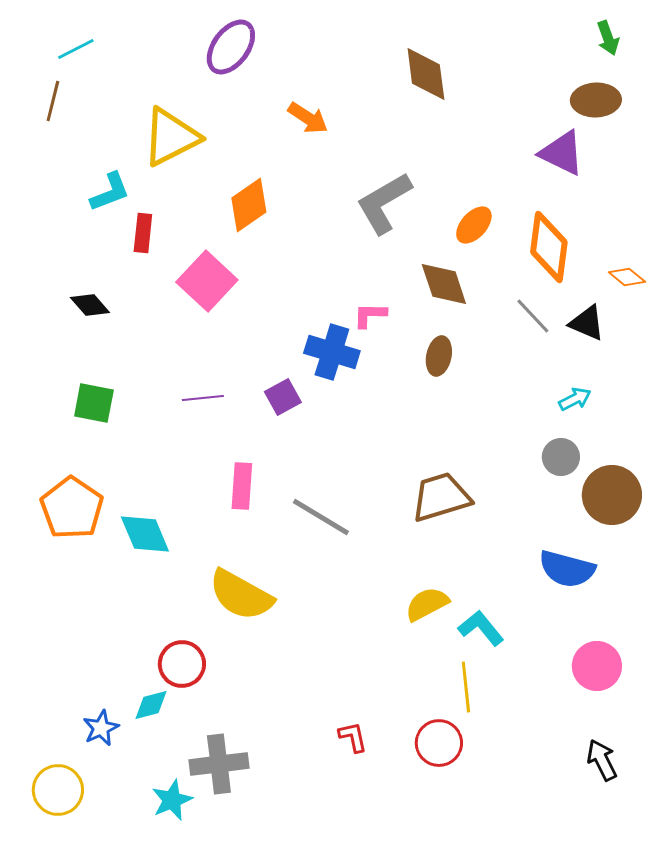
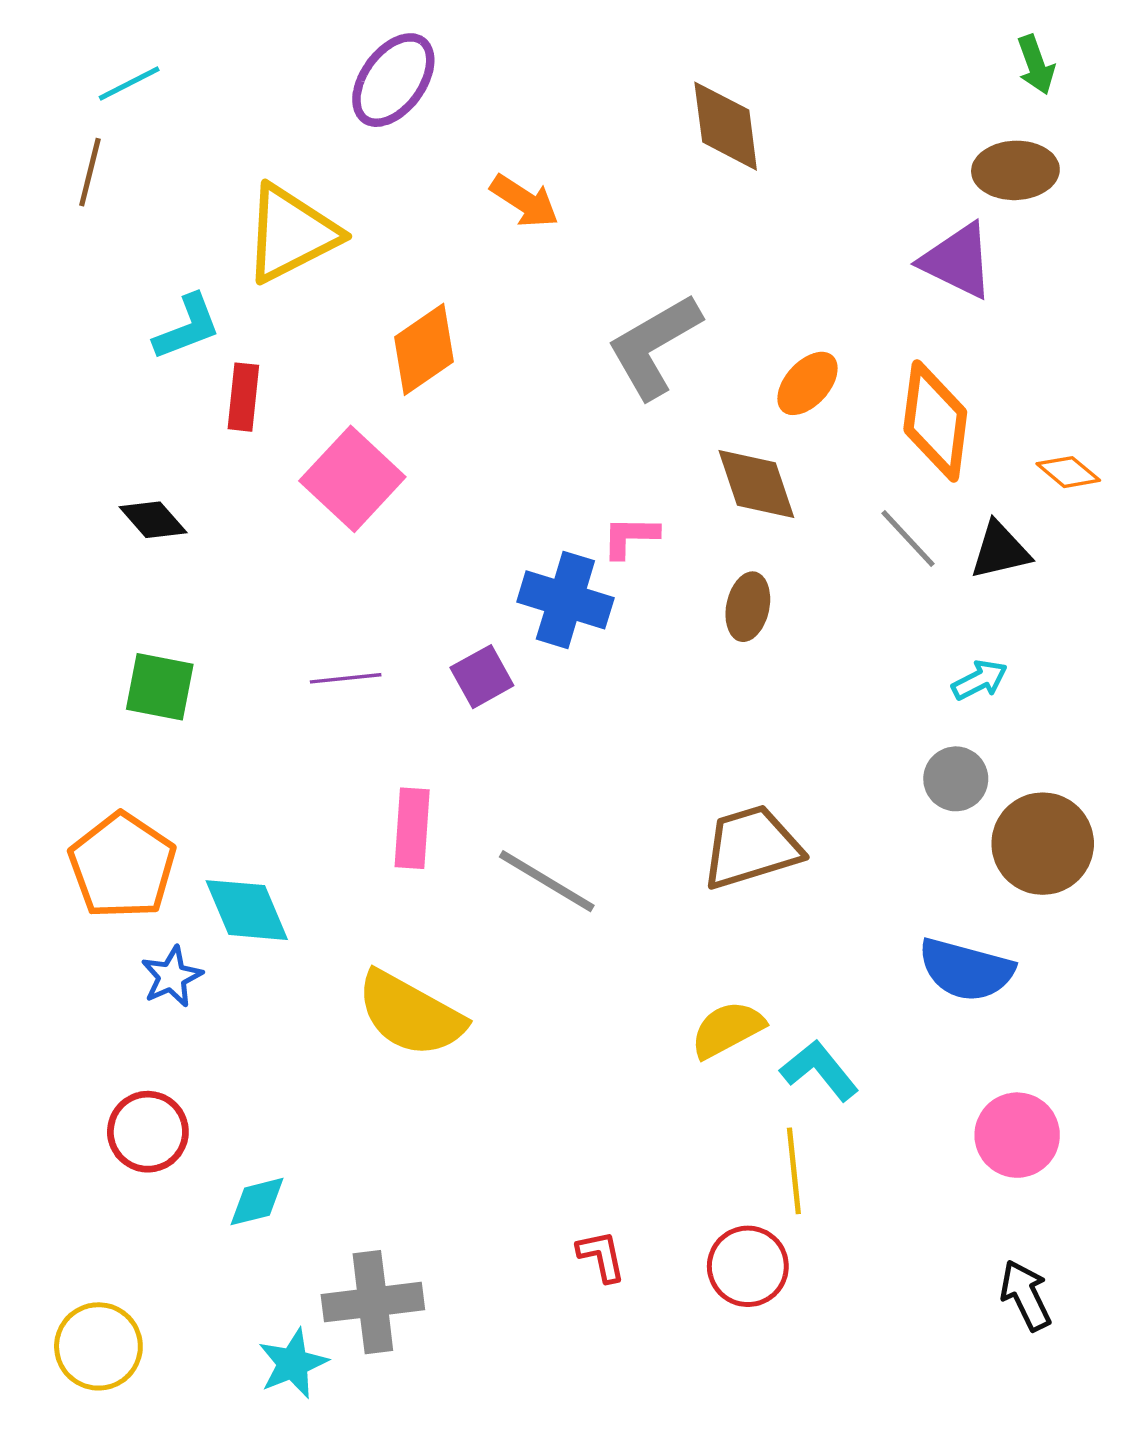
black triangle: (587, 323) -> (1000, 550), turned -36
red circle: (182, 664) -> (148, 1132), moved
blue star: (101, 728) -> (172, 977), moved

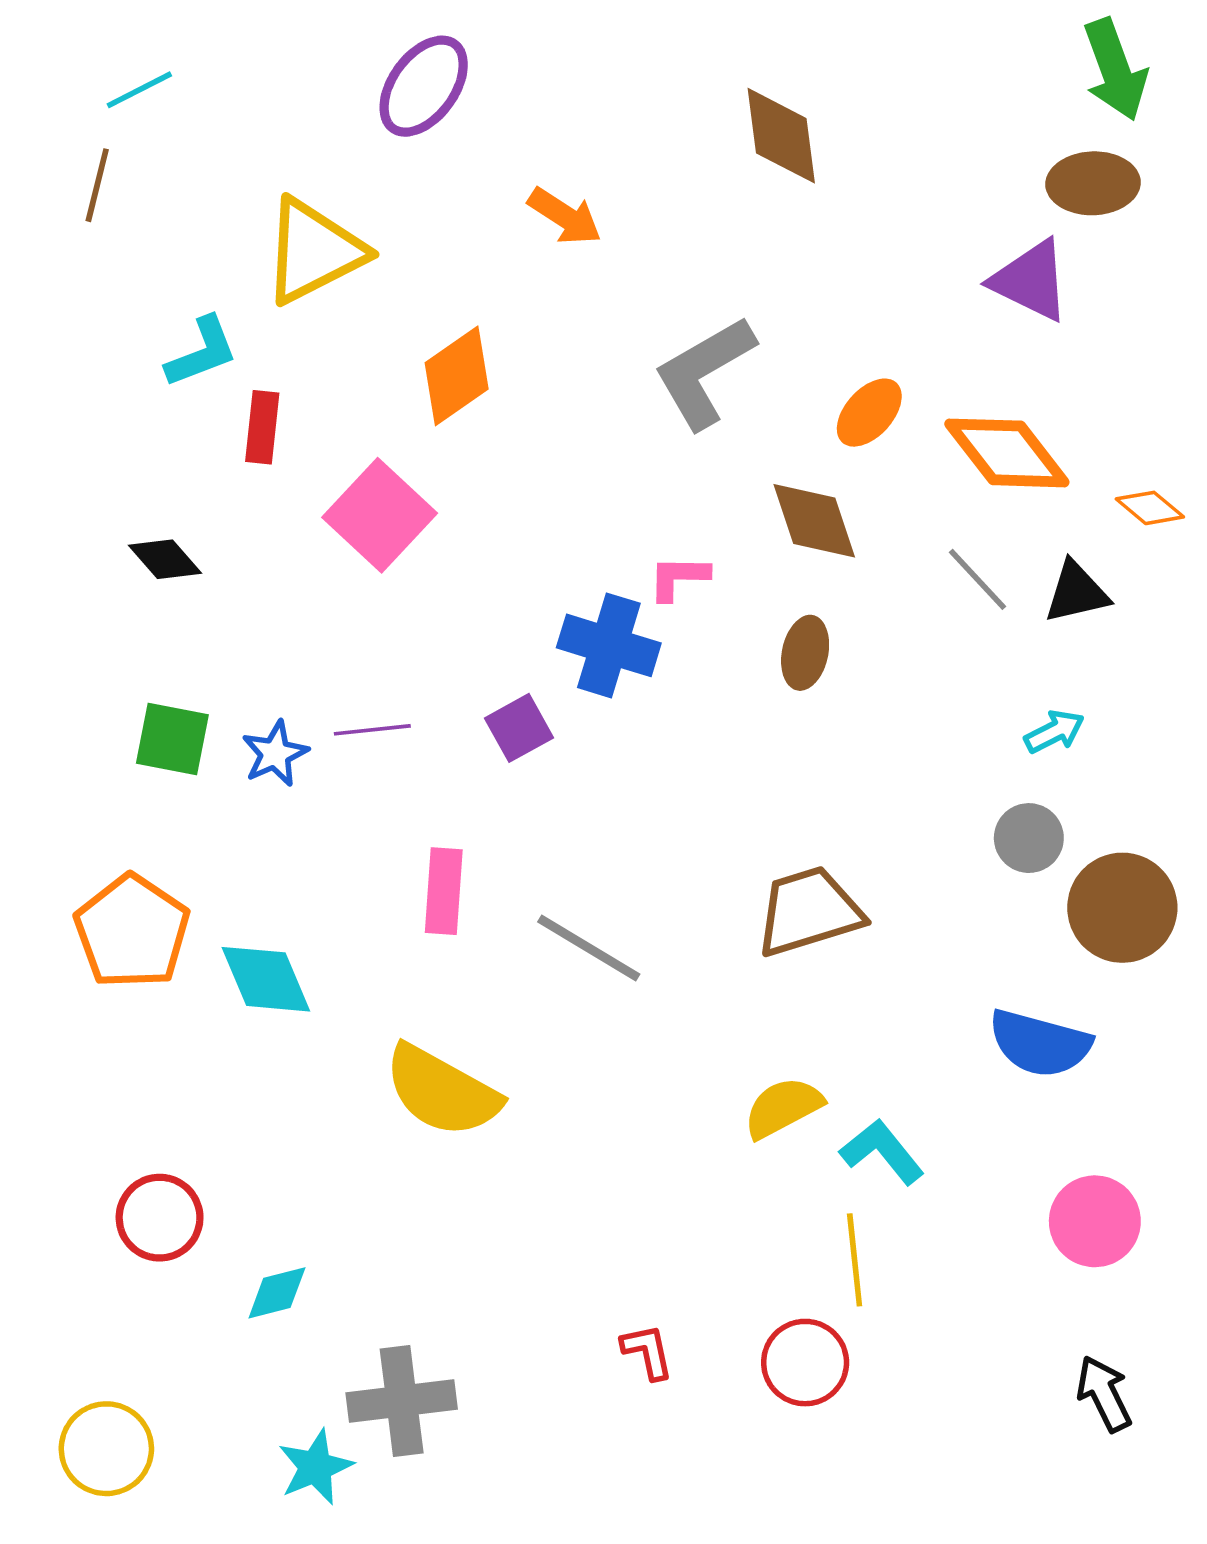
green arrow: (1036, 65) -> (1115, 70), size x1.6
orange diamond: (935, 421) -> (1007, 453), turned -45
blue star: (172, 977) -> (275, 754), moved

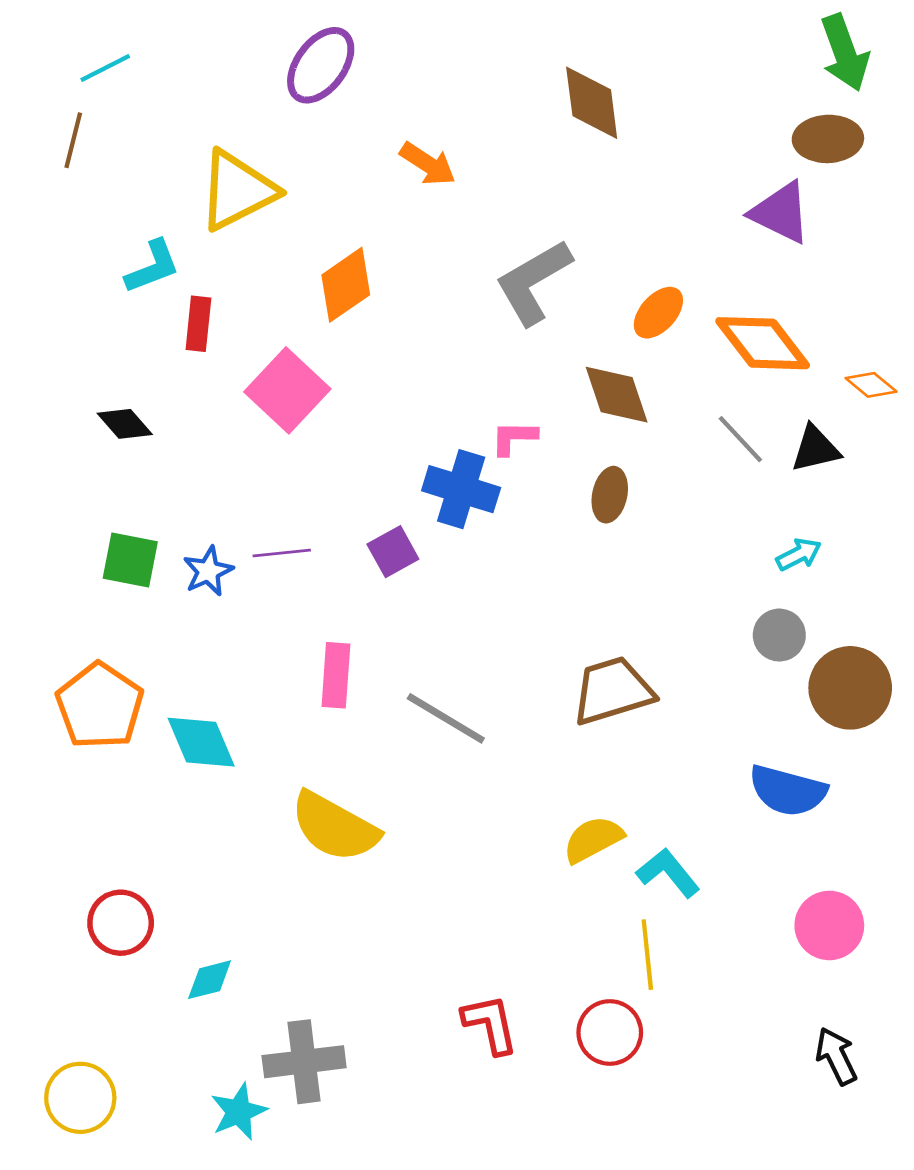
red L-shape: (647, 1352) -> (490, 1024), size x1.4

